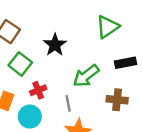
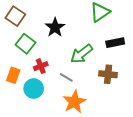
gray line: (68, 103) -> (66, 77), turned -48

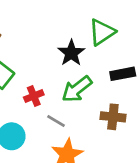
black star: (55, 27) -> (71, 53), moved
red cross: (41, 66) -> (34, 96), moved

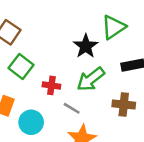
red cross: (34, 96) -> (51, 85), turned 30

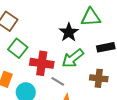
green triangle: (114, 27) -> (91, 17), turned 30
red cross: (51, 85) -> (42, 63), size x1.6

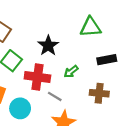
black star: (69, 32) -> (48, 46), moved
green arrow: (73, 58) -> (71, 72), size x0.6

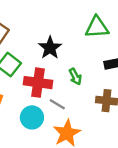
green arrow: (71, 72) -> (75, 77), turned -80
cyan circle: (20, 108) -> (32, 117), moved

